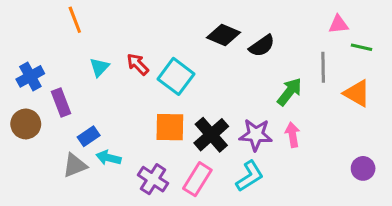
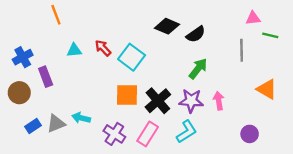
cyan triangle: (99, 67) -> (74, 50), turned 42
green arrow: (289, 92) -> (198, 69), moved
orange triangle: (357, 93) -> (267, 89), moved
blue rectangle: (89, 136) -> (33, 126), moved
purple circle: (363, 168) -> (250, 134), moved

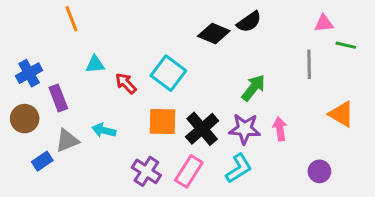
black semicircle: (196, 34) -> (249, 22), moved
red arrow: (103, 48) -> (126, 83), moved
cyan arrow: (81, 118) -> (104, 130), moved
gray triangle: (56, 124) -> (67, 141), moved

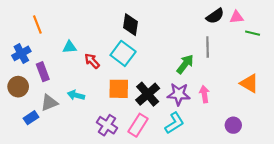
orange line: (72, 19) -> (37, 25), moved
black semicircle: (249, 22) -> (215, 16), moved
black diamond: (214, 34) -> (131, 25), moved, turned 75
gray line: (309, 64) -> (208, 47), moved

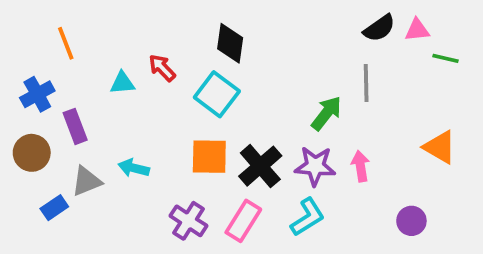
red arrow: (92, 61) -> (162, 68), moved

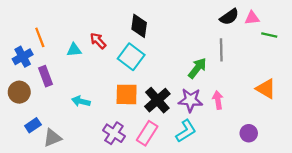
orange line: (66, 43) -> (40, 37), moved
gray triangle: (86, 181) -> (52, 138), moved

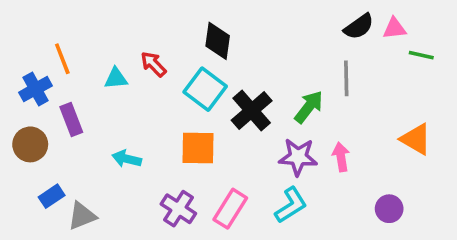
black cross: (157, 100) -> (252, 111), moved

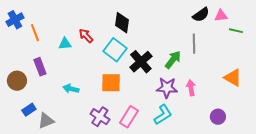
blue cross: (36, 89) -> (15, 20), moved

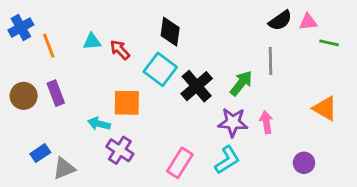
cyan triangle: (65, 44) -> (92, 41), moved
brown circle: (17, 81) -> (24, 96), moved
orange square: (111, 83) -> (127, 103), moved
purple cross: (100, 117) -> (120, 150), moved

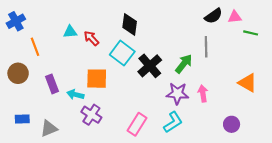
orange line: (49, 46) -> (35, 47), moved
purple rectangle: (56, 93) -> (52, 84), moved
blue rectangle: (40, 153) -> (22, 119), moved, turned 32

